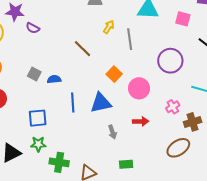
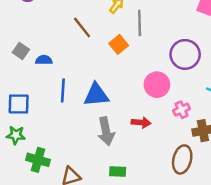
orange square: (114, 74) -> (119, 44), moved
pink circle: (139, 88) -> (157, 85), moved
gray arrow: (112, 132) -> (106, 131), size x1.6
brown ellipse: (178, 148) -> (182, 159), turned -50

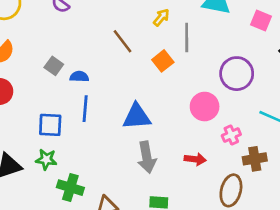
blue line: (63, 90) -> (85, 109), moved
red arrow: (141, 123) -> (195, 159), moved

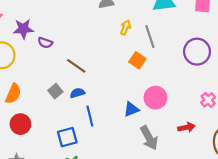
brown line: (123, 41) -> (76, 66), moved
gray square: (54, 66) -> (55, 91), turned 32
pink circle: (205, 107) -> (155, 98), moved
blue triangle: (137, 116) -> (131, 109), size x0.7

